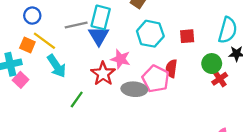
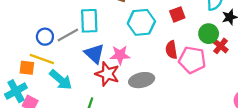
blue circle: (32, 16) -> (45, 37), moved
blue triangle: (99, 36) -> (94, 54), moved
pink pentagon: (156, 79) -> (192, 60), moved

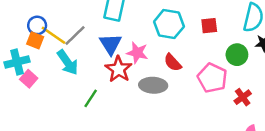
gray line: (68, 35) -> (75, 36), moved, turned -30
blue circle: (45, 37) -> (37, 25), moved
red cross: (221, 46) -> (243, 97), moved
red semicircle: (171, 50) -> (173, 63), moved, turned -48

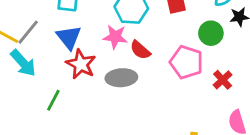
pink star: (137, 53) -> (115, 37), moved

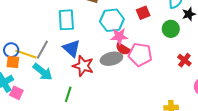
pink star: (115, 37) -> (119, 36), moved
pink pentagon: (186, 62) -> (140, 55), moved
gray ellipse: (121, 78) -> (111, 59), moved

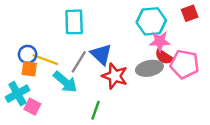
cyan rectangle: (66, 20) -> (74, 22), moved
gray line: (42, 50) -> (79, 62), moved

